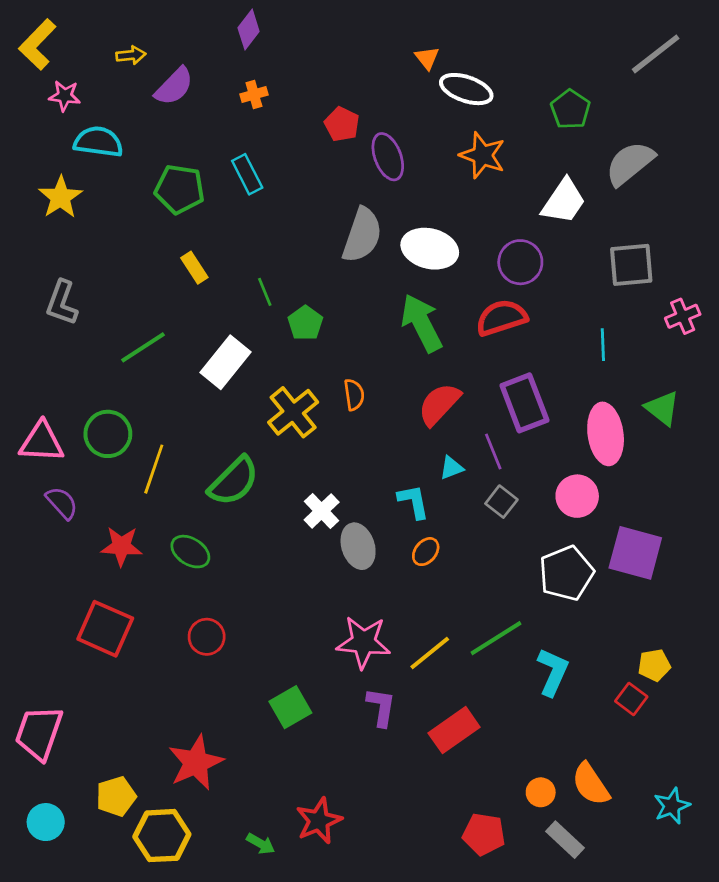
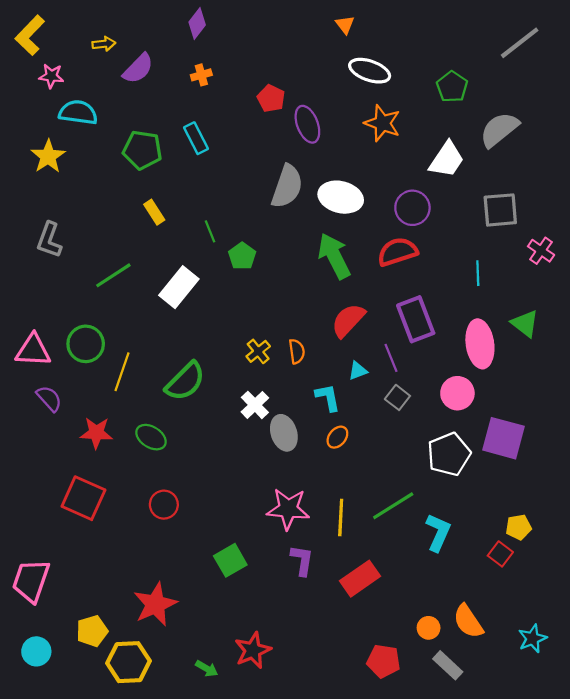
orange triangle: (427, 58) -> (345, 25), moved
pink cross: (683, 316) -> (541, 251), turned -32
orange semicircle: (354, 395) -> (297, 351), moved
yellow cross: (293, 412) -> (258, 351), moved, size x0.6
yellow line: (430, 653) -> (341, 517), turned -48

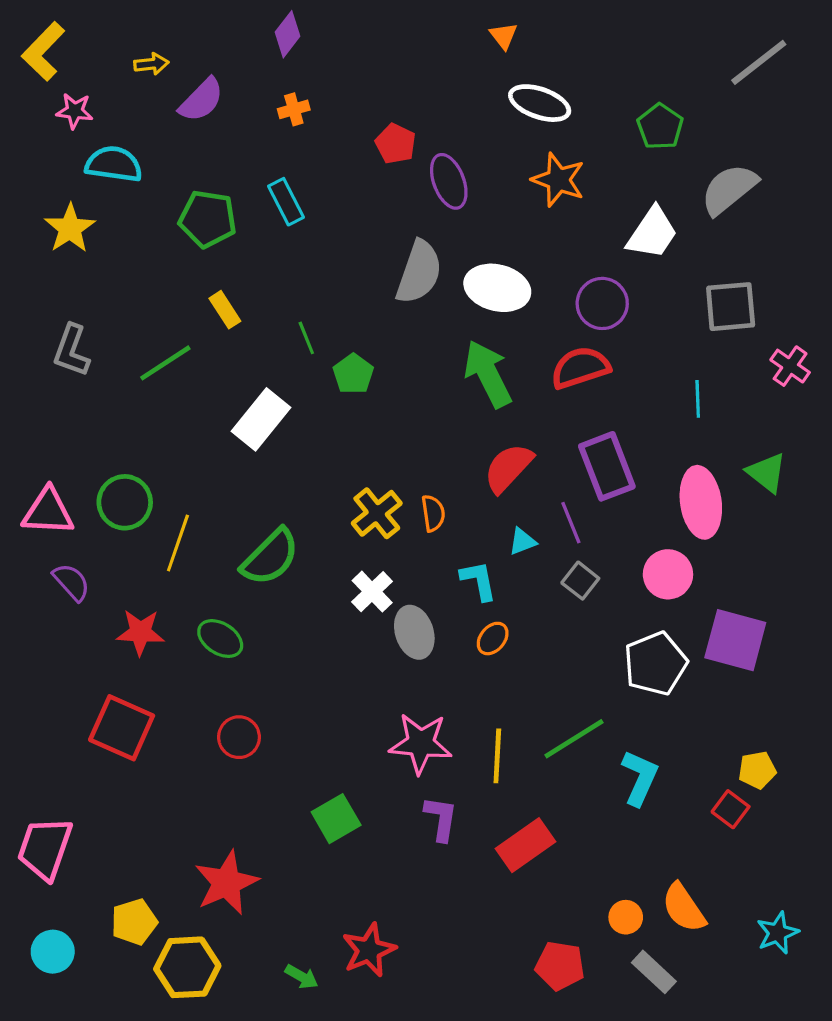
green line: (113, 275) -> (165, 363), moved
yellow cross: (258, 351) -> (377, 513), size x1.4

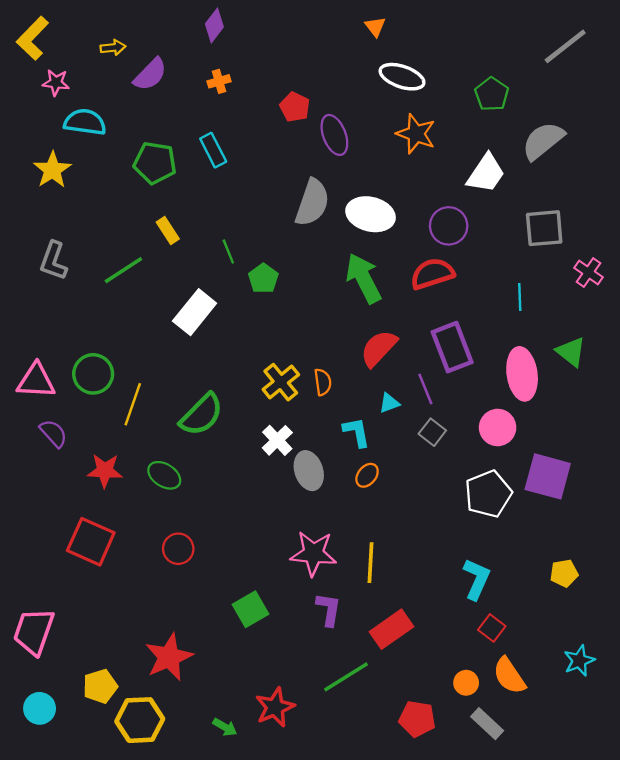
green line: (574, 739) -> (346, 677), moved
red square: (731, 809) -> (492, 628), moved
cyan star: (778, 933) -> (579, 661), moved

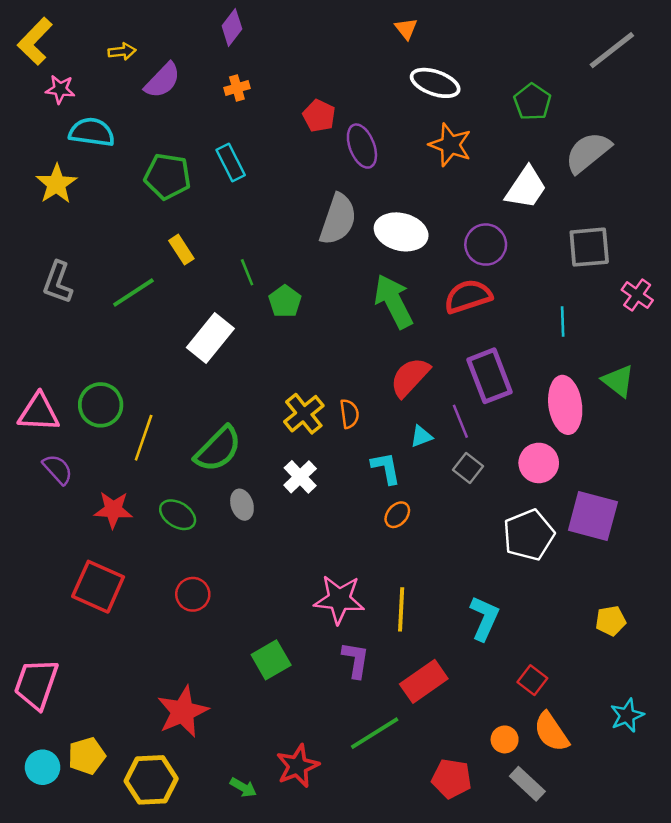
gray ellipse: (309, 471) -> (242, 505), moved, size x0.7
cyan L-shape: (477, 579) -> (484, 618), moved
yellow pentagon: (100, 686) -> (87, 756), moved

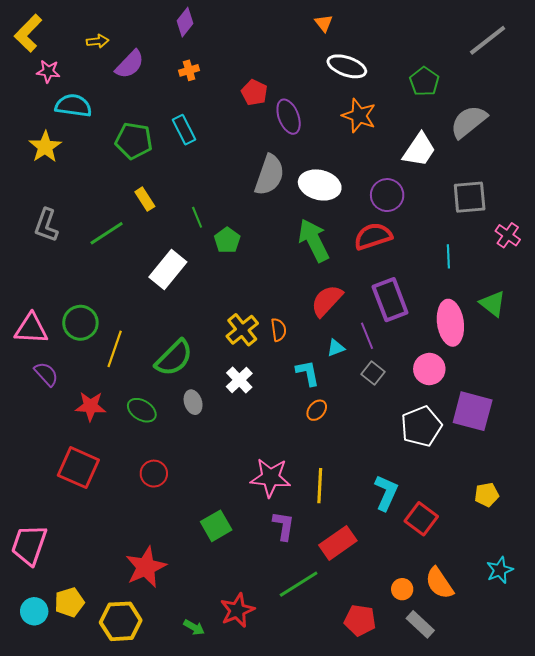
red square: (532, 680) -> (421, 519), moved, size x1.4

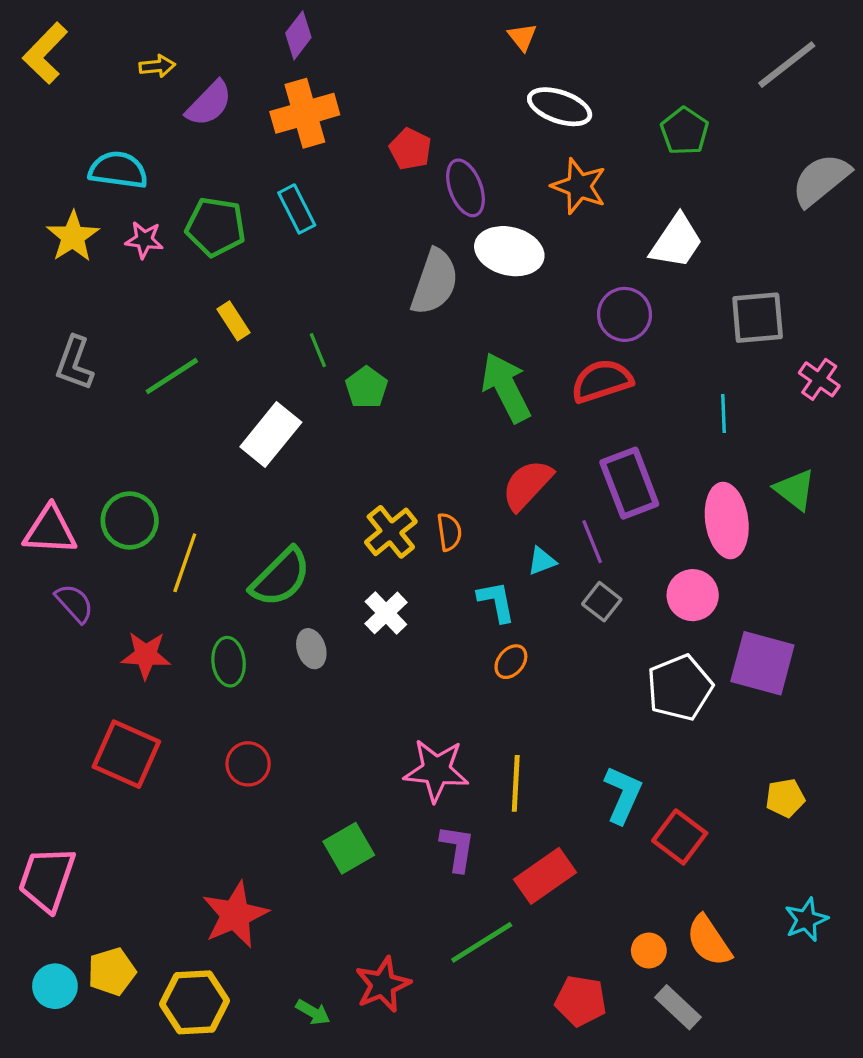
orange cross: (189, 70) -> (305, 113), size x2.0
pink star: (48, 71) -> (144, 240), moved
gray semicircle: (469, 122) -> (821, 180), moved
white ellipse: (320, 185) -> (509, 251), moved
green ellipse: (142, 410) -> (229, 662), turned 52

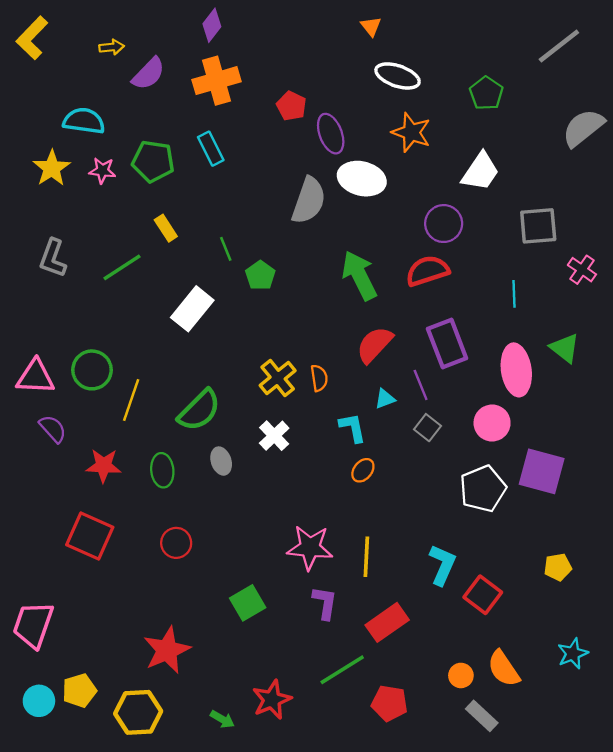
red pentagon: (581, 1001) -> (389, 703), moved

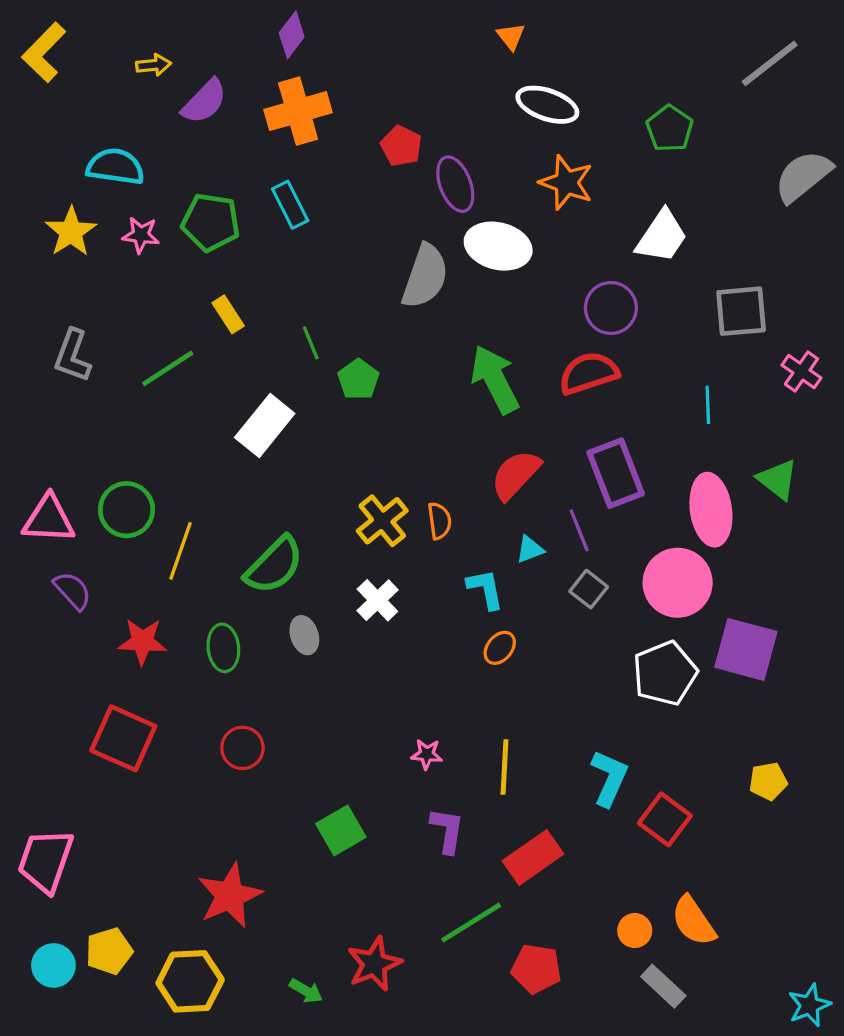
pink circle: (492, 423) -> (678, 583), size x1.4
pink star: (310, 548) -> (427, 754), size x0.5
cyan star: (573, 654) -> (809, 1005), moved

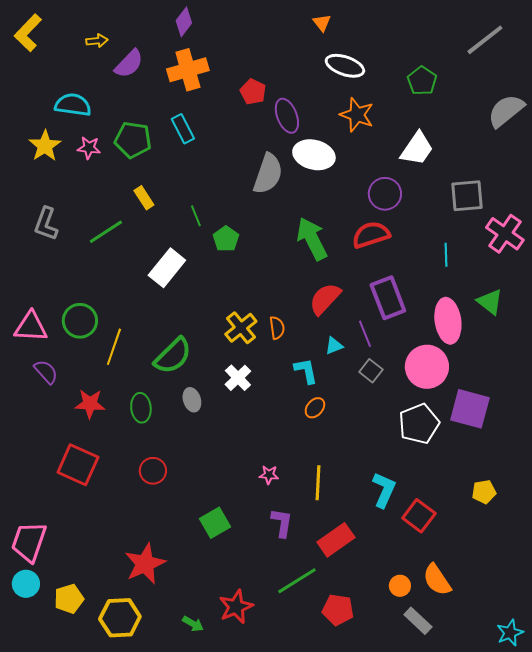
pink cross: (801, 372) -> (505, 234), size x1.5
cyan circle: (53, 965) -> (26, 584), moved

